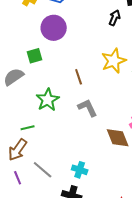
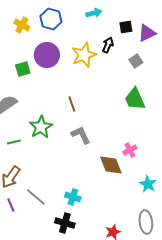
green square: (35, 56) -> (23, 69), moved
yellow star: (114, 61) -> (84, 55), moved
green line: (28, 128) -> (14, 142), moved

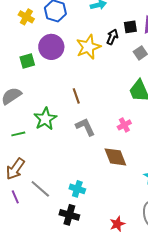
black square: (126, 27) -> (130, 27), moved
pink cross: (130, 150) -> (124, 125), moved

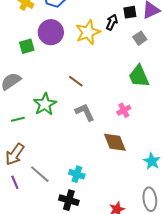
brown line: (76, 96) -> (76, 81), turned -35

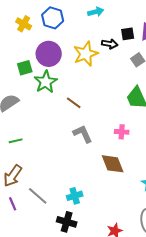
black arrow: (112, 22) -> (110, 44), turned 77
green star: (45, 104) -> (46, 82), moved
pink cross: (124, 110) -> (122, 132), turned 32
cyan cross: (77, 174) -> (75, 196), turned -35

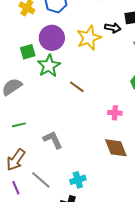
pink cross: (122, 132) -> (115, 113), moved
gray L-shape: (83, 134) -> (53, 140), moved

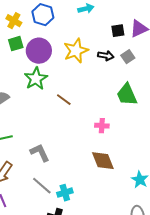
black arrow: (113, 28) -> (106, 56), moved
green square: (28, 52) -> (16, 44), moved
gray line: (41, 180) -> (42, 186), moved

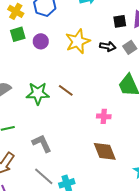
purple circle: (39, 51) -> (41, 41), size x0.6
green star: (36, 79) -> (38, 93), moved, turned 30

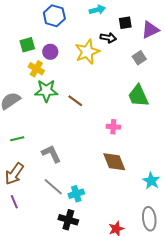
yellow cross: (16, 11) -> (36, 69), moved
black square: (120, 21) -> (125, 23), moved
black arrow: (108, 46) -> (108, 38), moved
green star: (38, 93) -> (46, 91), moved

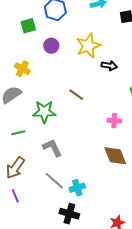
black arrow: (108, 38) -> (109, 66), moved
green square: (27, 45) -> (28, 26), moved
yellow cross: (36, 69) -> (22, 69), moved
green star: (46, 91) -> (44, 112), moved

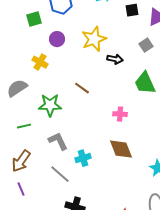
yellow cross: (22, 69) -> (40, 62), moved
cyan cross: (77, 188) -> (83, 158), moved

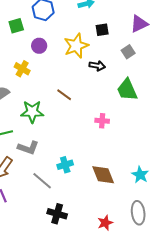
black square: (132, 10) -> (102, 30), moved
gray L-shape: (58, 141) -> (28, 148), moved, turned 135
brown diamond: (121, 149) -> (103, 175), moved

